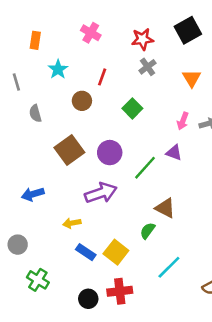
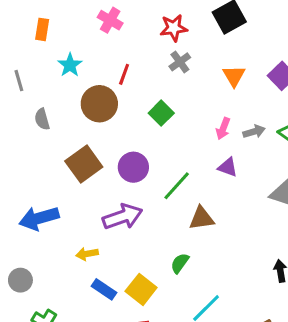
brown circle: (82, 101) -> (99, 104), size x1.5
purple triangle: (174, 153) -> (228, 167), moved
blue arrow: (33, 194) -> (39, 218), size x1.4
brown triangle: (165, 208) -> (201, 218), moved, turned -35

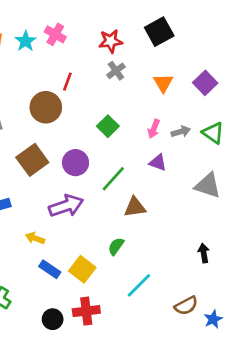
cyan star: (70, 65) -> (26, 41), moved
green square: (161, 113) -> (108, 126), moved
yellow arrow: (87, 254) -> (35, 238), turned 30

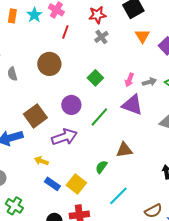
red line: (67, 82) -> (65, 32), moved
orange triangle: (163, 83) -> (142, 36), moved
brown square: (32, 160) -> (35, 116), moved
purple triangle: (158, 163) -> (132, 105), size x1.6
brown triangle: (135, 207) -> (124, 150), moved

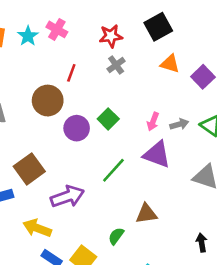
red line: (65, 32) -> (71, 73), moved
orange triangle: (142, 36) -> (170, 64), turned -42
purple circle: (71, 105) -> (77, 128), moved
yellow arrow: (41, 161) -> (37, 228), size x1.5

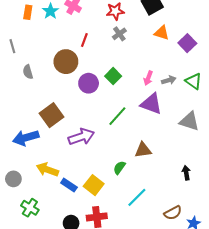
yellow arrow: (37, 228) -> (47, 170), moved

